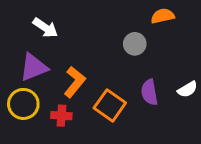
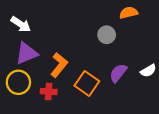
white arrow: (45, 28) -> (21, 24), moved
purple semicircle: (149, 92) -> (118, 73), turned 48

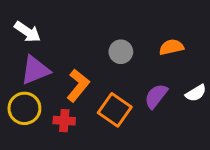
orange semicircle: (129, 13) -> (171, 47), moved
gray circle: (107, 35) -> (121, 52), moved

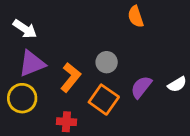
orange semicircle: (171, 47) -> (136, 17), moved, turned -95
gray circle: (121, 52) -> (107, 62), moved
red cross: (64, 121) -> (66, 122), moved

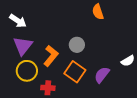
purple triangle: (32, 64) -> (23, 46), turned -30
purple semicircle: (141, 87) -> (102, 75), moved
yellow circle: (22, 98) -> (27, 71), moved

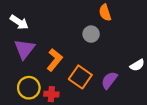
gray circle: (77, 45) -> (91, 34), moved
yellow circle: (27, 71) -> (29, 88), moved

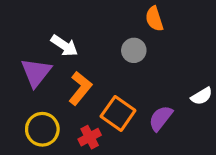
white arrow: (19, 22) -> (64, 46), moved
red cross: (51, 94) -> (90, 137), moved, turned -32

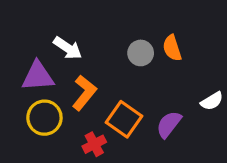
orange semicircle: (154, 19) -> (172, 48), moved
purple triangle: (36, 72) -> (38, 76), turned 48
yellow circle: (42, 129) -> (44, 118), moved

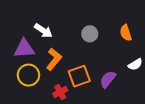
orange semicircle: (172, 48) -> (126, 33), moved
orange square: (124, 119) -> (79, 76), turned 35

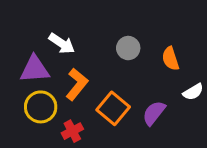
orange semicircle: (126, 33) -> (171, 59), moved
orange square: (79, 76) -> (113, 108), turned -30
red cross: (60, 92) -> (72, 131), moved

